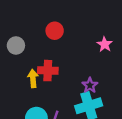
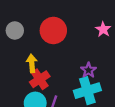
red circle: (55, 31) -> (53, 30), moved, size x1.5
red cross: (48, 71) -> (40, 79), moved, turned -36

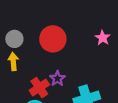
yellow arrow: (32, 63) -> (13, 62), moved
purple star: (88, 70) -> (57, 78), moved

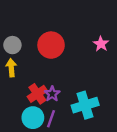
purple star: (57, 78) -> (52, 94), moved

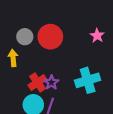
gray circle: (12, 45) -> (25, 37), moved
cyan cross: (85, 105) -> (88, 80), moved

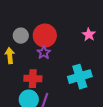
red cross: (38, 82) -> (33, 79), turned 36
purple star: (51, 82) -> (44, 53), moved

